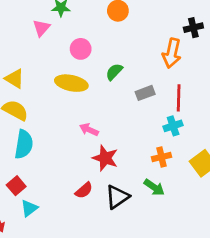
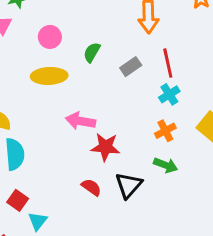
pink arrow: (89, 130) -> (80, 121), size x1.4
red semicircle: (84, 190) -> (91, 187), turned -90

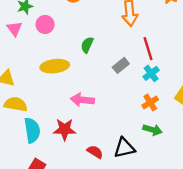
pink circle: (50, 37) -> (45, 24), moved
gray rectangle: (131, 67) -> (121, 65), moved
red star: (105, 147) -> (65, 129), moved
black triangle: (129, 185) -> (124, 148), turned 40

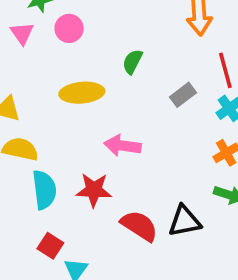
red semicircle: (95, 152) -> (139, 226), size x1.5

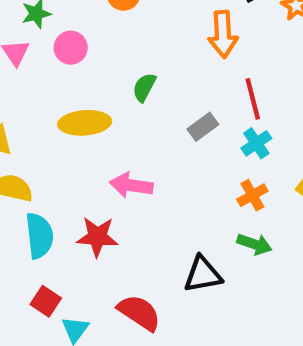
red semicircle: (139, 226) -> (139, 313), moved

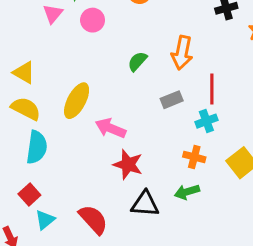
orange arrow: (223, 34) -> (182, 53), moved
yellow ellipse: (85, 123) -> (77, 101), moved, turned -72
orange cross: (252, 195) -> (194, 157), turned 30
red star: (97, 237) -> (128, 164), moved
green arrow: (254, 244) -> (187, 192), turned 130

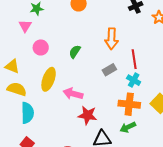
pink circle: (93, 20) -> (41, 47), moved
green semicircle: (137, 61) -> (75, 52), moved
cyan cross: (206, 121) -> (134, 80), turned -32
orange cross: (194, 157) -> (129, 104), size x1.5

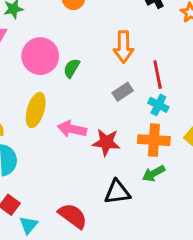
pink circle: (41, 47) -> (40, 56), moved, size x1.6
red star: (87, 115) -> (106, 142), moved

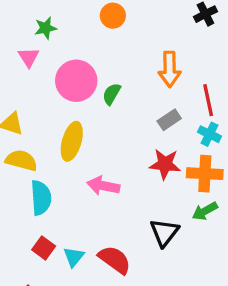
pink arrow: (72, 129) -> (103, 186), moved
red star: (106, 142) -> (165, 164), moved
black triangle: (117, 192) -> (164, 233), turned -44
cyan triangle: (29, 225) -> (74, 257), moved

